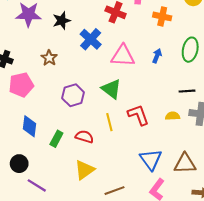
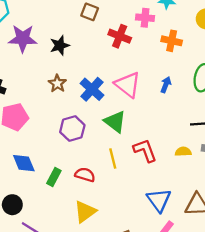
blue cross: (91, 39) -> (92, 89), moved
pink triangle: (123, 56) -> (128, 85), turned 35
brown star: (49, 58) -> (57, 83), moved
blue diamond: (29, 126) -> (24, 163), turned -30

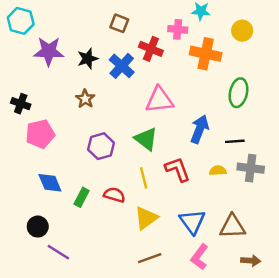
orange cross: (172, 41) -> (206, 54), size x1.4
pink triangle: (128, 85) -> (159, 100), turned -44
blue arrow: (166, 85) -> (200, 129), moved, size x1.6
blue cross: (92, 89) -> (122, 66), moved
yellow triangle: (85, 212) -> (146, 218), moved

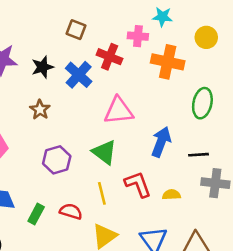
yellow semicircle: (218, 171) -> (171, 195), moved

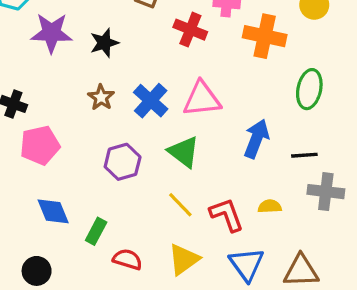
blue cross: (79, 75) -> (151, 101), moved
red L-shape: (138, 184) -> (227, 215), moved
yellow line: (102, 193) -> (180, 205), turned -30
red semicircle: (71, 211) -> (127, 259), moved

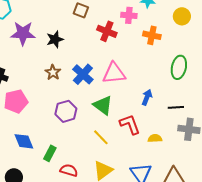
orange cross: (265, 36) -> (152, 35), size x0.7
blue arrow: (256, 139) -> (147, 97), size x0.7
red L-shape: (227, 215) -> (130, 124), moved

